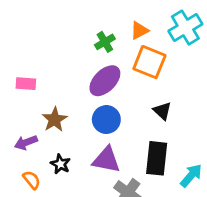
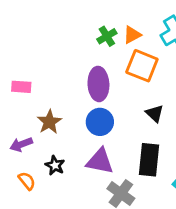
green cross: (105, 42) -> (107, 36), moved
purple ellipse: (105, 81) -> (98, 84), turned -48

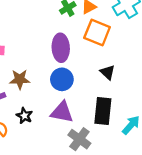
brown star: (49, 122) -> (20, 79), turned 30

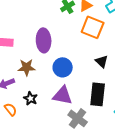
purple ellipse: (61, 48) -> (44, 40), moved

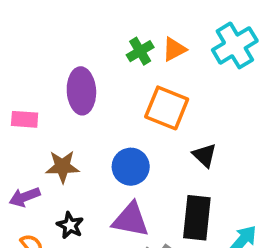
orange square: (93, 27) -> (167, 108), moved
purple ellipse: (44, 40) -> (81, 91), moved

